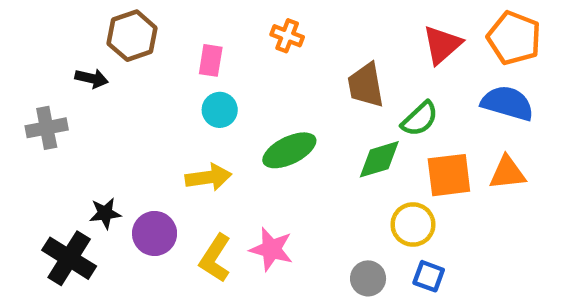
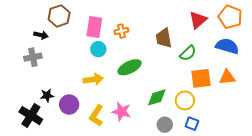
orange cross: (287, 36) -> (121, 31), moved, turned -32
pink rectangle: (211, 60) -> (94, 27), size x1.5
gray cross: (47, 128) -> (33, 57), moved
green diamond: (379, 159) -> (157, 97), moved

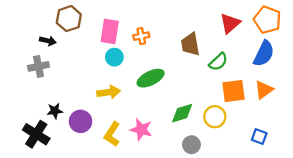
blue semicircle: (227, 46) -> (264, 54), turned 100
orange triangle: (227, 77) -> (264, 90), turned -30
blue square: (192, 124) -> (259, 137), moved

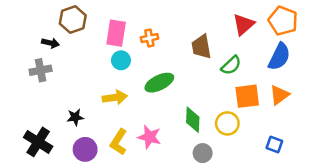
black star: (55, 111) -> (75, 117), moved
green diamond: (182, 113) -> (193, 120), turned -70
purple circle: (81, 121) -> (85, 149), moved

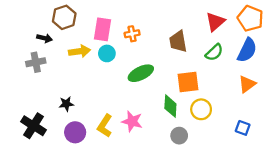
green semicircle: (231, 65) -> (214, 52), moved
orange square: (247, 96) -> (188, 82), moved
yellow arrow: (115, 97) -> (80, 51), moved

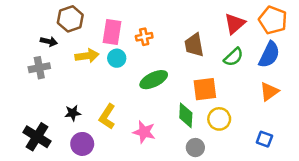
yellow L-shape: (105, 126) -> (107, 117), moved

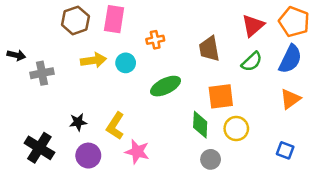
pink rectangle: (112, 32) -> (114, 19), moved
black arrow: (49, 42) -> (16, 55), moved
pink star: (144, 132) -> (137, 152), moved

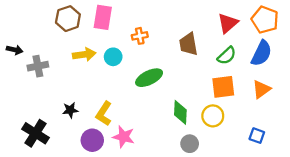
orange square: (221, 96) -> (223, 87), moved
purple circle: (88, 156) -> (92, 140), moved

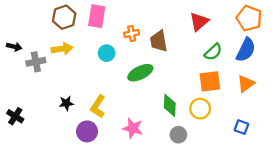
red triangle: (228, 23) -> (199, 22), moved
brown trapezoid: (188, 44) -> (159, 41), moved
yellow arrow: (84, 54) -> (62, 49), moved
black cross: (35, 133) -> (15, 116), moved, size x0.7
pink star: (124, 137) -> (133, 128), moved

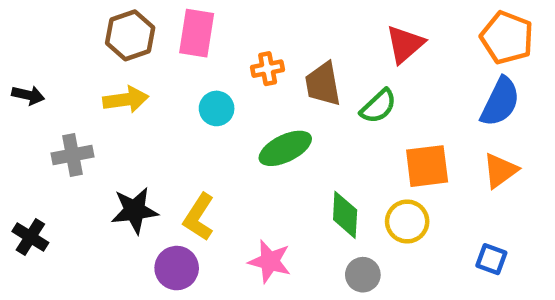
green semicircle: (213, 52) -> (378, 106), moved
gray cross: (36, 62) -> (72, 155), moved
black star: (66, 103) -> (135, 210), size x1.5

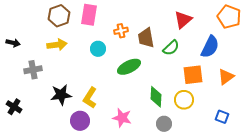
blue semicircle: (500, 102) -> (210, 47), moved

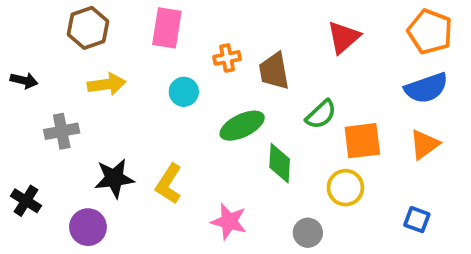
brown hexagon: (59, 16) -> (88, 28), moved
blue semicircle: (210, 47) -> (426, 88), moved, turned 45
green semicircle: (171, 48) -> (321, 114), moved
green diamond: (156, 97) -> (280, 163), moved
purple circle: (80, 121) -> (88, 227), moved

